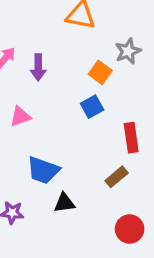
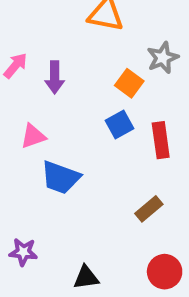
red rectangle: (131, 138) -> (161, 140), moved
blue trapezoid: (43, 170) -> (61, 177), moved
black triangle: (64, 203) -> (86, 278), moved

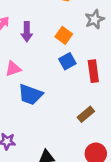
orange square: (129, 83) -> (64, 35), moved

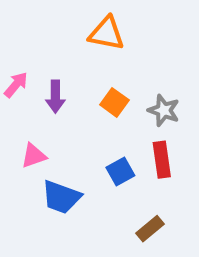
gray star: (95, 19) -> (164, 110), moved, turned -30
blue square: (67, 61) -> (120, 171), moved

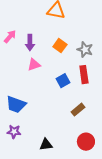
pink triangle: (34, 156) -> (34, 65), moved
blue trapezoid: (61, 197) -> (16, 105), moved

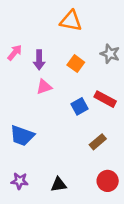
gray star: (85, 50) -> (110, 54), moved
red rectangle: (84, 75) -> (105, 99), turned -54
purple star: (14, 132) -> (20, 181), moved

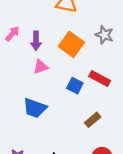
orange square: (76, 64) -> (71, 44), size x1.5
blue square: (79, 106) -> (75, 86), turned -35
blue trapezoid: (22, 136) -> (35, 108), moved

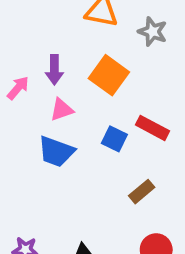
pink arrow: (12, 34) -> (18, 88), moved
gray star: (104, 35) -> (153, 32), moved
blue trapezoid: (35, 108) -> (56, 152), moved

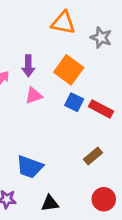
blue square: (114, 139) -> (74, 102), moved
blue trapezoid: (56, 152) -> (30, 167), moved

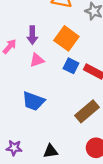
brown rectangle: (93, 156) -> (87, 111), size x1.5
blue trapezoid: (30, 167) -> (33, 101), moved

